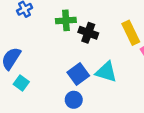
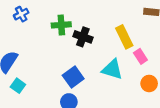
cyan triangle: (106, 72) -> (112, 69), moved

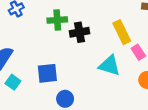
black cross: (83, 37) -> (80, 32), turned -30
blue square: (73, 77) -> (47, 73), moved, turned 30

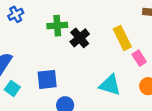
black cross: (80, 32) -> (80, 38), turned -30
cyan triangle: (109, 65) -> (110, 85), moved

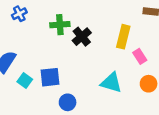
yellow rectangle: (122, 38) -> (123, 37), turned 40
cyan square: (12, 88) -> (25, 80), moved

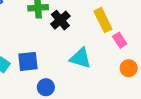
yellow rectangle: (123, 37) -> (103, 20), turned -40
cyan triangle: (111, 83) -> (81, 58), moved

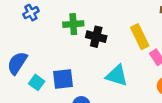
black cross: (60, 20) -> (96, 37), turned -36

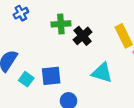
black cross: (96, 37) -> (83, 36), turned 36

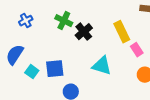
blue cross: (21, 13) -> (26, 21), moved
green cross: (61, 24) -> (64, 21), turned 30

